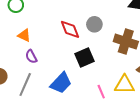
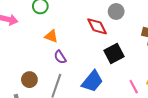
gray circle: (94, 24) -> (116, 11), moved

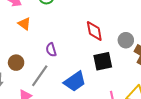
gray circle: (116, 11) -> (126, 40), moved
orange triangle: (51, 36) -> (24, 24), moved

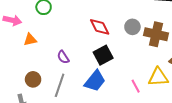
orange triangle: (24, 24) -> (30, 40), turned -32
black square: (103, 61) -> (103, 55), moved

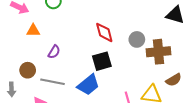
brown cross: (156, 34) -> (159, 52), turned -30
purple semicircle: (63, 57) -> (54, 52), moved, turned -128
gray line: (60, 85) -> (52, 82), turned 70

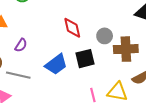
black square: (102, 61) -> (85, 59), moved
blue trapezoid: (88, 85) -> (56, 64), moved

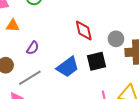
gray line: (18, 75) -> (30, 78), turned -45

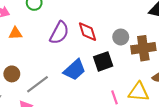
purple semicircle: (33, 48) -> (59, 33), moved, size x1.6

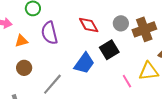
purple semicircle: (59, 33) -> (49, 33), moved, turned 150
brown circle: (12, 74) -> (24, 68), moved

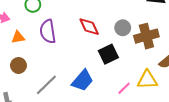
blue trapezoid: (84, 63) -> (83, 81), moved
pink line: (127, 81) -> (124, 88), turned 72

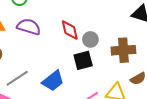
gray circle: (123, 28) -> (90, 39), moved
purple semicircle: (48, 31) -> (29, 27), turned 105

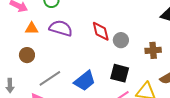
brown cross: (123, 50) -> (153, 50), size x0.7
black square: (83, 60) -> (120, 73), moved, turned 30

